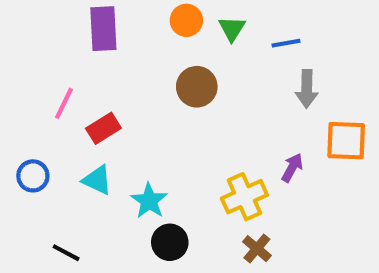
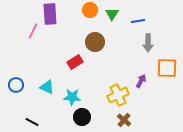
pink line: (64, 103) -> (33, 31), moved
red rectangle: (103, 128) -> (75, 62), moved
cyan star: (149, 201) -> (72, 97), turned -30

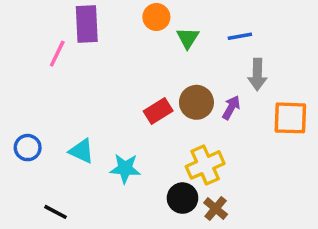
green triangle: (112, 14) -> (188, 38), moved
brown circle: (95, 42) -> (196, 102), moved
red rectangle: (75, 62) -> (158, 111), moved
purple arrow: (141, 81) -> (231, 108), moved
black circle: (82, 117) -> (182, 198), moved

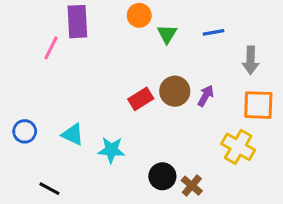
gray arrow: (257, 74) -> (251, 60), moved
yellow cross: (205, 165) -> (238, 147), moved, turned -36

